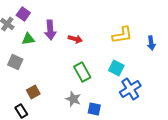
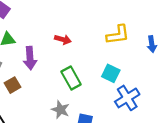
purple arrow: (50, 30) -> (30, 58), moved
brown square: (33, 92) -> (12, 85), moved

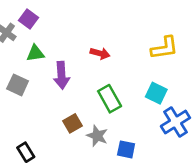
brown square: (12, 85) -> (72, 123), moved

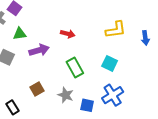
purple arrow: (61, 75) -> (39, 50), turned -102
blue cross: (175, 122) -> (113, 95), moved
brown square: (72, 123) -> (37, 89), moved

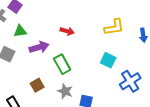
green rectangle: (75, 68) -> (62, 64), moved
blue cross: (113, 95) -> (130, 81), moved

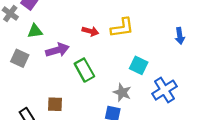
yellow L-shape: (114, 27) -> (122, 28), moved
brown square: (37, 85) -> (55, 104), moved, turned 32
gray star: (65, 91) -> (122, 92), moved

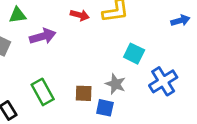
blue arrow: (180, 36) -> (180, 20), turned -98
green rectangle: (84, 70) -> (43, 92), moved
brown square: (55, 104) -> (84, 93), moved

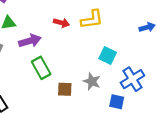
green rectangle: (43, 92) -> (41, 68), moved
blue square: (105, 108) -> (117, 102), moved

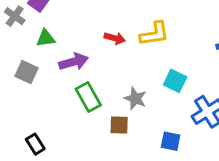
gray star: (92, 81) -> (135, 99), moved
blue square: (117, 102) -> (171, 141), moved

